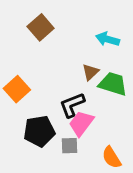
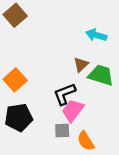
brown square: (41, 27) -> (15, 15), moved
black pentagon: (39, 131) -> (19, 117), moved
orange semicircle: (112, 157) -> (86, 141), moved

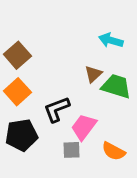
brown square: (15, 15) -> (17, 55), moved
black L-shape: (64, 94) -> (57, 109), moved
orange semicircle: (86, 141) -> (114, 151), moved, turned -30

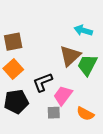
brown square: (17, 55) -> (13, 42), turned 30
brown triangle: (93, 74) -> (70, 56), size x1.6
green trapezoid: (116, 86) -> (87, 65), turned -80

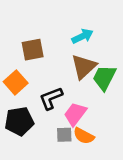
cyan arrow: (83, 30) -> (82, 36), moved, turned 138
brown square: (13, 42) -> (33, 50), moved
orange semicircle: (85, 114) -> (84, 136), moved

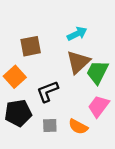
pink trapezoid: (75, 114) -> (99, 106), moved
gray square: (64, 135) -> (50, 125), moved

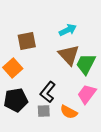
brown triangle: (78, 62) -> (69, 55), turned -30
black L-shape: (48, 91) -> (48, 92), moved, turned -30

